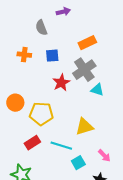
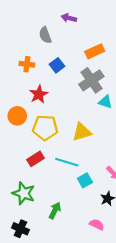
purple arrow: (63, 12) -> (69, 18), turned -152
blue square: (52, 56) -> (57, 65), turned -32
red star: (61, 83) -> (39, 94), moved
yellow triangle: (84, 127) -> (82, 132), moved

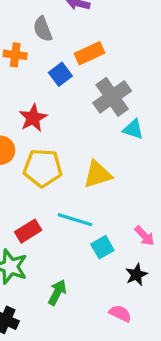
orange rectangle: (95, 51) -> (90, 53), moved
orange cross: (27, 64) -> (15, 55), moved
red rectangle: (35, 159) -> (28, 231), moved

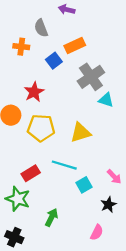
pink semicircle: (120, 313) -> (97, 232), turned 91

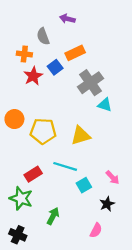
red star: (34, 92) -> (33, 76), moved

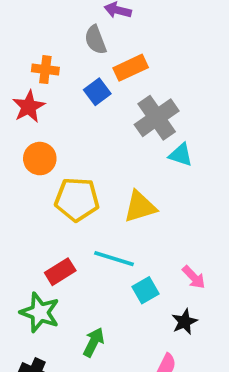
gray semicircle: (43, 36) -> (95, 40), moved
red star: (33, 76) -> (29, 107), moved
orange circle: (14, 119) -> (40, 159), moved

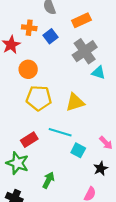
orange rectangle: (131, 68) -> (81, 20), moved
orange cross: (45, 70) -> (29, 28), moved
orange circle: (40, 159) -> (28, 69), moved
cyan square: (146, 290) -> (78, 150), turned -32

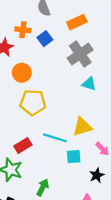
cyan triangle: (98, 73) -> (89, 84), moved
yellow triangle: (75, 102) -> (82, 127), moved
cyan square: (78, 150) -> (74, 157), turned -32

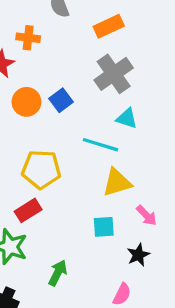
blue square: (45, 39) -> (61, 100), moved
yellow pentagon: (33, 103) -> (41, 169), moved
cyan line: (55, 138) -> (100, 145), moved

